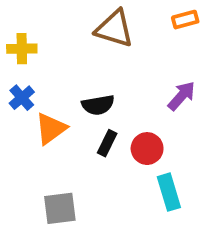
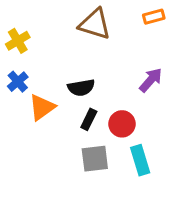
yellow cross: (22, 49) -> (18, 41), turned -30
gray square: (60, 208) -> (95, 159), moved

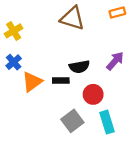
black semicircle: (81, 88) -> (79, 67), moved
black rectangle: (89, 119) -> (61, 81), moved, turned 63
gray square: (95, 159) -> (72, 121), turned -30

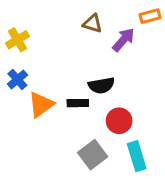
brown triangle: (72, 18) -> (93, 24), size x0.6
purple arrow: (115, 61) -> (123, 40), moved

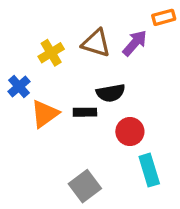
brown triangle: (93, 24) -> (96, 43), moved, size x1.4
yellow cross: (17, 40) -> (51, 53), moved
gray square: (93, 155) -> (85, 186), moved

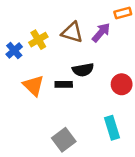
blue cross: (19, 86) -> (14, 50), moved
orange triangle: (45, 114) -> (33, 86), turned -40
red circle: (130, 132) -> (122, 84), moved

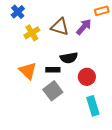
blue cross: (14, 50) -> (18, 12), moved
red circle: (122, 84) -> (87, 77), moved
gray square: (64, 140) -> (53, 91), moved

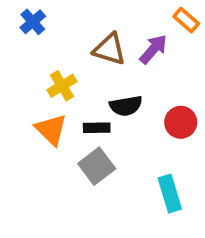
orange rectangle: (102, 11) -> (186, 20), turned 56
yellow cross: (32, 33) -> (62, 86), moved
red circle: (87, 77) -> (181, 122), moved

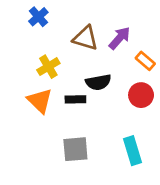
orange rectangle: (186, 20) -> (145, 61), moved
blue cross: (33, 22) -> (38, 17), moved
gray square: (97, 166) -> (75, 149), moved, turned 32

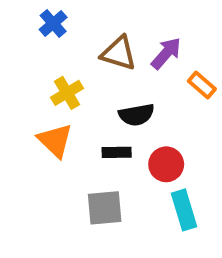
red circle: (141, 95) -> (166, 164), moved
black rectangle: (75, 99) -> (117, 152), moved

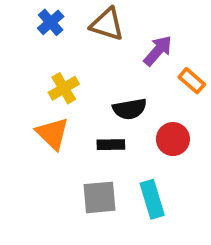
brown triangle: (119, 53) -> (107, 24), moved
red circle: (166, 164) -> (173, 139), moved
cyan rectangle: (184, 210) -> (152, 199), moved

